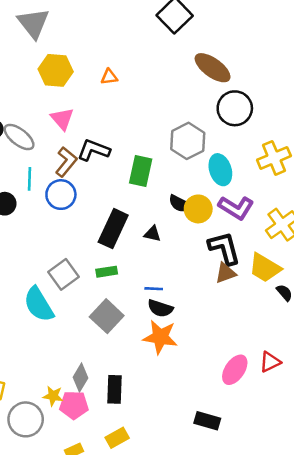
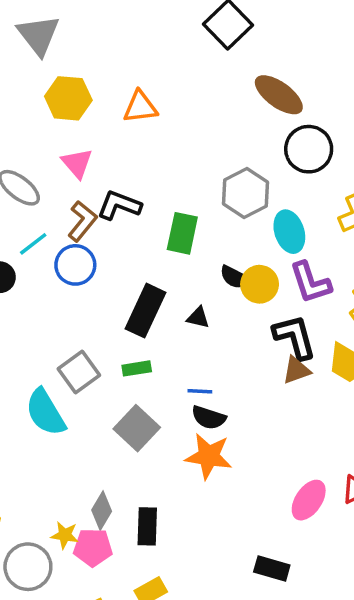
orange triangle: (109, 77) -> (140, 107), size x1.5
cyan line: (30, 179) -> (33, 244), turned 50
purple L-shape: (236, 208) -> (310, 282), turned 40

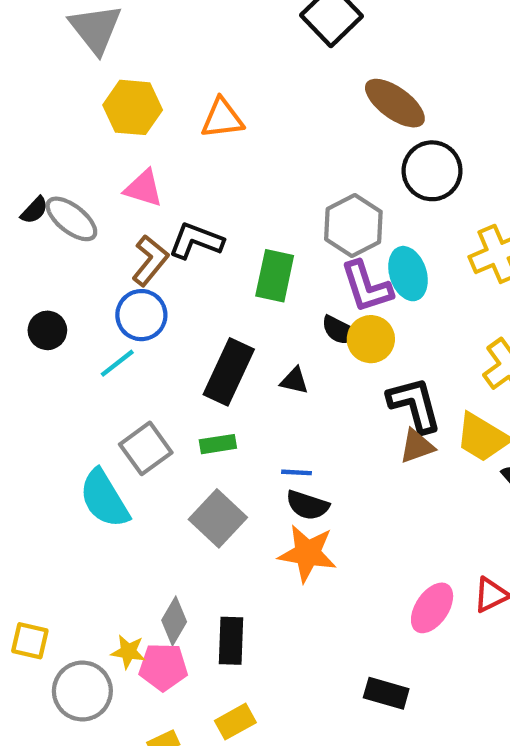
pink triangle: (77, 163) -> (144, 188), turned -32
cyan line: (33, 244) -> (117, 363), moved
purple L-shape: (310, 282) -> (366, 287), moved

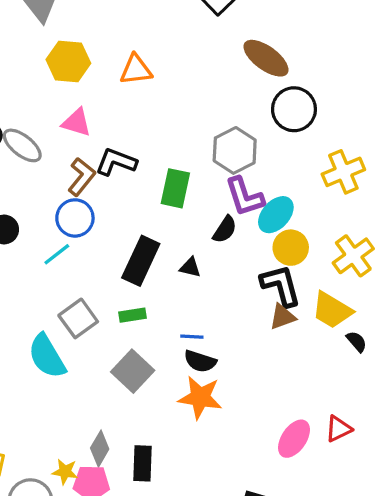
cyan ellipse: (408, 274) -> (276, 215), moved, turned 60
black semicircle: (340, 330) -> (225, 229), turned -84
yellow circle: (371, 339) -> (291, 248), moved

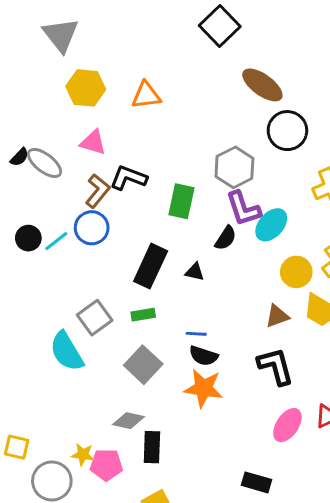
yellow circle: (291, 248) -> (296, 272), moved
cyan line: (57, 254) -> (56, 241), moved
black L-shape: (281, 285) -> (276, 366), moved
gray diamond: (100, 449) -> (128, 421), moved, turned 72

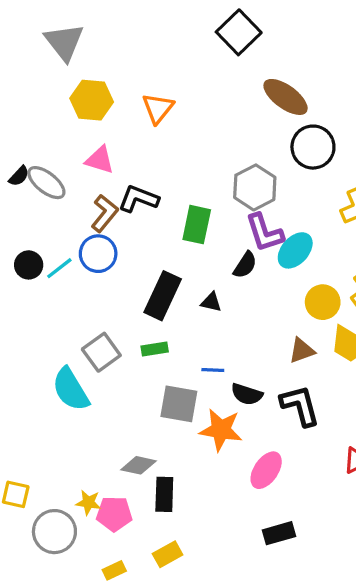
orange triangle: (146, 95) -> (158, 108), turned -44
black semicircle: (204, 356) -> (247, 394), moved
gray square: (143, 365) -> (179, 404), moved, turned -33
pink ellipse: (287, 425) -> (266, 470), moved
black rectangle: (257, 482) -> (279, 533), turned -32

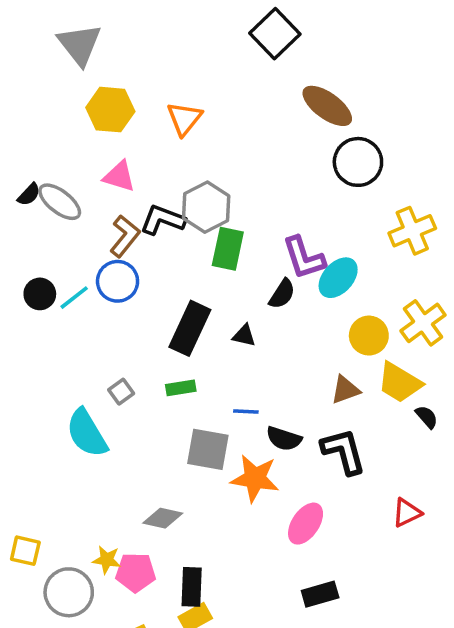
gray hexagon: (255, 187) -> (206, 207), moved
gray square: (101, 352) -> (121, 392), size x0.6
black rectangle: (164, 494) -> (192, 587), moved

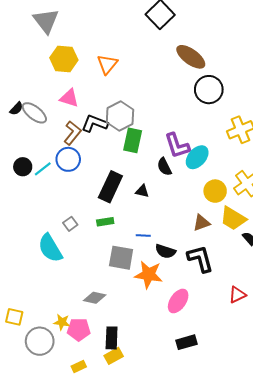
black semicircle: (282, 294) -> (164, 167), turned 120

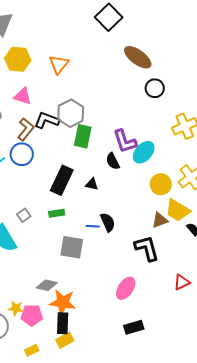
black circle: (209, 90) -> (155, 88), size x0.7
brown triangle: (201, 223) -> (160, 220), moved
black semicircle: (165, 251) -> (108, 222), moved, turned -132
orange star: (149, 275) -> (63, 302), moved

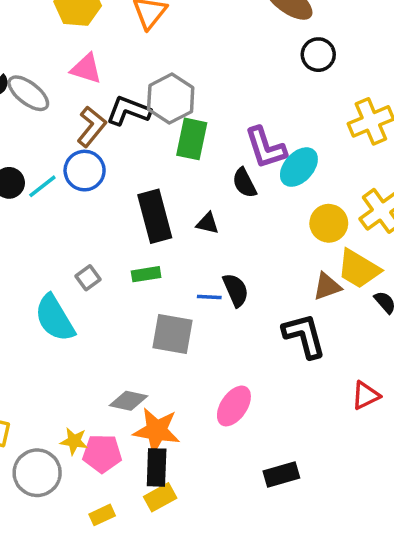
black rectangle: (62, 180) -> (155, 216), turned -40
pink ellipse: (126, 288) -> (234, 406), moved

